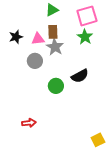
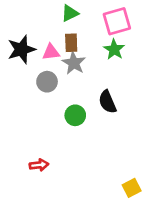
black star: (16, 37) -> (21, 49), size x1.5
black semicircle: (80, 76) -> (107, 102), turned 96

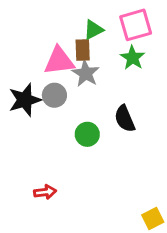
green triangle: (70, 13) -> (93, 30), moved
black star: (21, 49) -> (25, 100), moved
pink triangle: (51, 52) -> (59, 61), size x1.5

